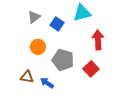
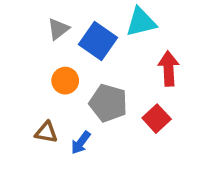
blue square: (57, 24) -> (98, 41), size x1.5
blue arrow: (47, 83) -> (81, 143), turned -88

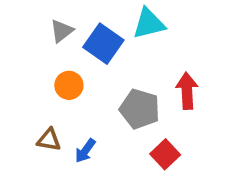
red arrow: (169, 69) -> (187, 91), moved
gray pentagon: (108, 103) -> (140, 109), moved
red square: (157, 119) -> (165, 154), moved

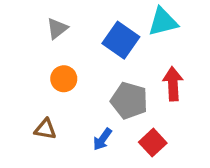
cyan triangle: (149, 24) -> (163, 22), moved
blue square: (103, 44) -> (121, 40), moved
blue arrow: (85, 151) -> (102, 139), moved

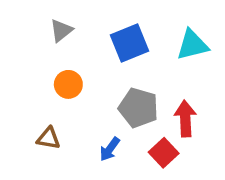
cyan triangle: (163, 22) -> (192, 45), moved
blue square: (121, 40) -> (129, 43), turned 33
red arrow: (173, 84) -> (185, 119), moved

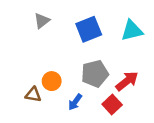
orange circle: (68, 84) -> (52, 81), moved
gray pentagon: (138, 108) -> (95, 74), turned -30
red arrow: (185, 119) -> (127, 81), turned 55

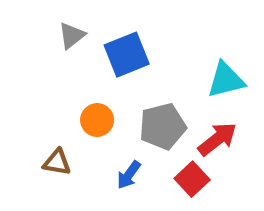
blue square: (89, 29) -> (127, 55), moved
cyan triangle: (132, 31) -> (226, 80), moved
orange circle: (52, 81) -> (97, 120), moved

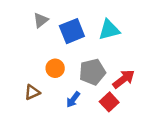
cyan triangle: (226, 80) -> (109, 30), moved
brown triangle: (57, 162) -> (32, 92), turned -35

